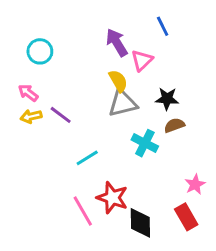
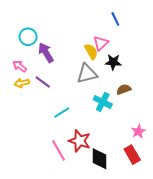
purple arrow: (117, 43) -> (46, 53), moved
yellow semicircle: (118, 81) -> (91, 52), moved
black star: (167, 99) -> (113, 62), moved

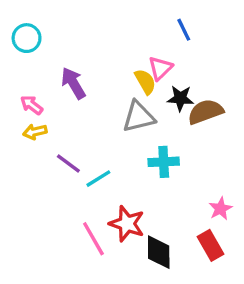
cyan circle: (28, 37) -> (27, 38), moved
purple line: (43, 82) -> (68, 164), moved
brown semicircle: (124, 89) -> (205, 112), moved, size x1.5
cyan cross: (103, 102) -> (164, 162), turned -30

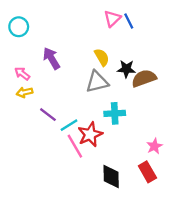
pink triangle: (160, 68) -> (112, 19), moved
red star: (127, 224) -> (90, 134), moved, turned 30
pink line: (93, 239) -> (75, 146), moved

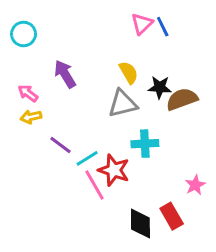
red star: (90, 134) -> (114, 170), turned -30
red rectangle: (147, 172) -> (172, 216), moved

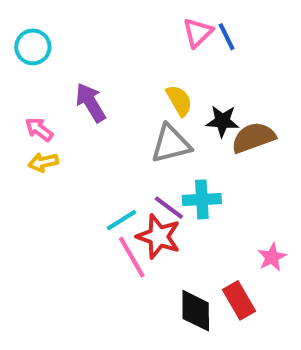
purple line: (61, 145) -> (169, 208), moved

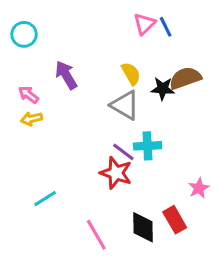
brown semicircle: (253, 138) -> (185, 78), moved
gray triangle: (171, 144) -> (125, 105), turned 44
cyan line: (121, 220) -> (45, 199), moved
pink line: (132, 257) -> (96, 235), moved

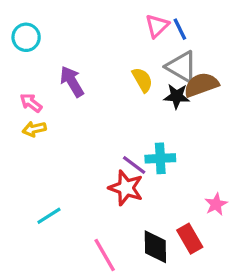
gray triangle: (125, 105) -> (182, 67), moved

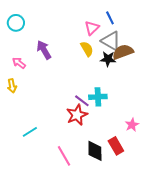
pink triangle: (157, 26) -> (92, 28), moved
yellow arrow: (34, 129) -> (12, 86), moved, turned -88
red star: (126, 188) -> (77, 115), turned 30

